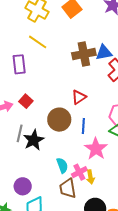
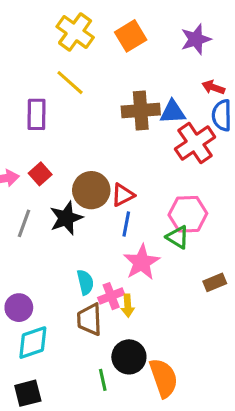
red triangle: (79, 97) -> (123, 195), moved
brown circle: (59, 120) -> (91, 190), moved
black star: (34, 140) -> (66, 218), moved

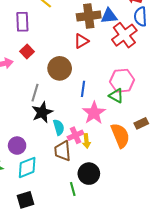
red square: (40, 174) -> (27, 51), moved
red triangle: (123, 195) -> (81, 41), moved
black star: (66, 218) -> (42, 112), moved
gray line: (24, 223) -> (35, 93), moved
orange semicircle: (164, 378) -> (120, 136), moved

